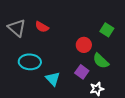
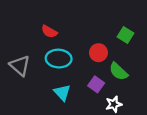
gray triangle: (17, 28) -> (20, 66), moved
cyan ellipse: (30, 62) -> (59, 59), moved

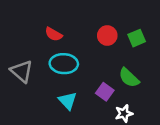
green square: (125, 35) -> (137, 38), turned 35
red circle: (98, 53) -> (107, 36), moved

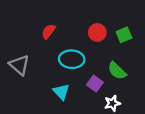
red semicircle: (54, 34) -> (48, 31), turned 98
cyan ellipse: (64, 64) -> (72, 59), moved

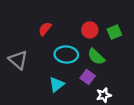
green semicircle: (117, 71) -> (96, 57), moved
cyan triangle: (61, 92) -> (57, 84), turned 35

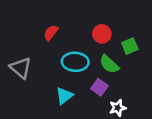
green square: (114, 32) -> (130, 46), moved

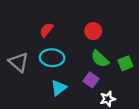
green square: (130, 46) -> (125, 63), moved
cyan ellipse: (75, 62) -> (52, 58), moved

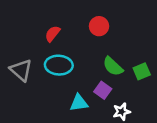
red circle: (93, 31) -> (99, 26), moved
cyan triangle: (59, 88) -> (79, 103), moved, turned 30

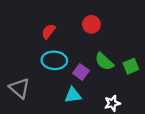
gray triangle: (21, 70) -> (19, 88), moved
purple square: (103, 90) -> (81, 72), moved

